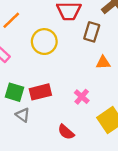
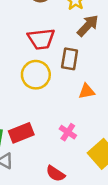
yellow circle: (44, 42) -> (36, 75), moved

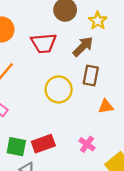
brown arrow: (88, 26) -> (83, 46), moved
red trapezoid: (41, 39) -> (44, 43), moved

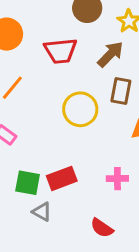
pink cross: (87, 144) -> (117, 179), turned -35

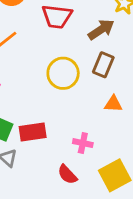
red semicircle: (102, 228) -> (67, 174), moved

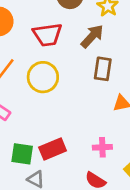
yellow circle: (63, 73) -> (43, 77), moved

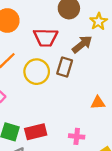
brown rectangle: (103, 69) -> (65, 67), moved

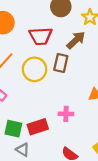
pink cross: (77, 136) -> (66, 114), moved

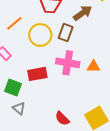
pink cross: (66, 114) -> (68, 63), moved, size x1.6
red rectangle: (38, 127) -> (37, 74), moved

